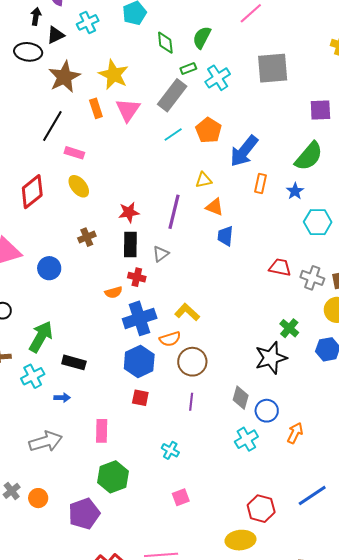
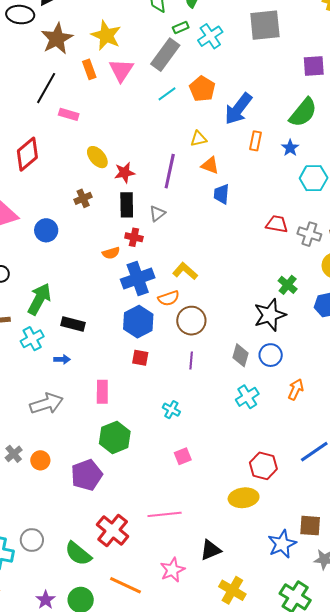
yellow ellipse: (79, 186) -> (97, 157), moved
blue circle: (267, 411) -> (271, 355), moved

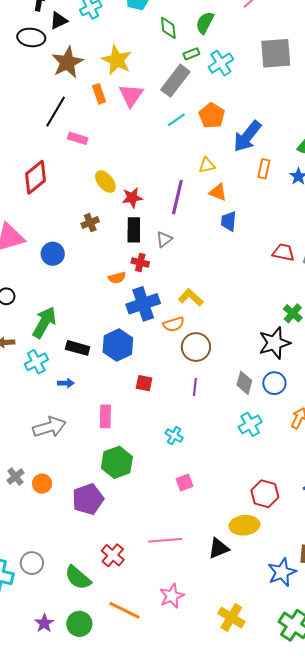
blue hexagon: (138, 322) -> (118, 345), moved
red cross: (113, 530) -> (113, 555), size x0.7
black triangle: (211, 550) -> (219, 548), moved

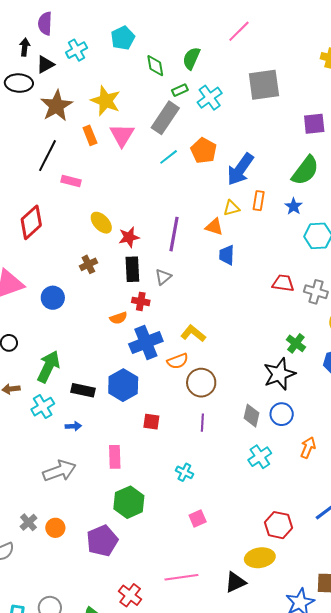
yellow triangle: (207, 165) -> (232, 208), moved

